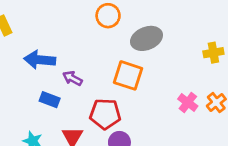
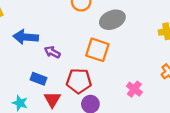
blue rectangle: (50, 100) -> (38, 79), moved
pink cross: (188, 103) -> (134, 89), moved

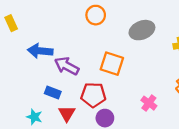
gray ellipse: (112, 20) -> (142, 30), moved
purple arrow: (52, 52) -> (67, 66), size x1.5

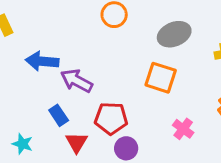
orange square: (112, 64) -> (161, 78), moved
blue rectangle: (53, 93) -> (59, 115), turned 35
cyan star: (34, 117) -> (22, 144), moved

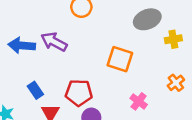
gray ellipse: (174, 34) -> (147, 19), moved
purple arrow: (77, 81) -> (54, 42), moved

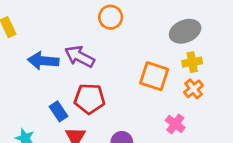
yellow cross: (173, 39) -> (192, 62), moved
orange cross: (176, 83) -> (193, 89), moved
red pentagon: (79, 93) -> (89, 99), moved

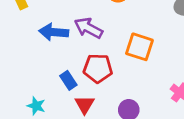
orange square: (154, 76) -> (139, 47), moved

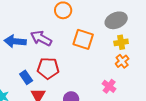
orange square: (139, 47) -> (83, 39), moved

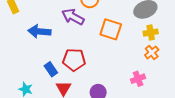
purple arrow: (41, 38) -> (73, 17), moved
pink cross: (109, 86) -> (138, 79), turned 32

